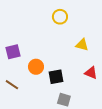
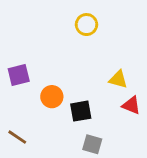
yellow triangle: (82, 45) -> (118, 79), moved
brown line: (12, 85) -> (17, 137), moved

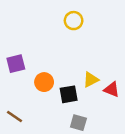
yellow triangle: (118, 79) -> (91, 80), moved, turned -42

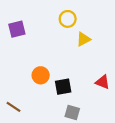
purple square: (16, 64) -> (17, 29), moved
yellow triangle: (91, 80) -> (83, 39), moved

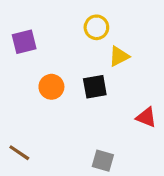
orange circle: (41, 75) -> (51, 87), moved
black square: (63, 87) -> (95, 87), moved

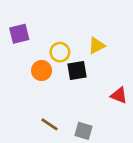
yellow circle: (96, 27) -> (60, 52), moved
brown line: (19, 153) -> (49, 124), moved

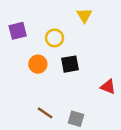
yellow triangle: (97, 46) -> (84, 15), moved, turned -35
yellow circle: (60, 52) -> (55, 38), moved

